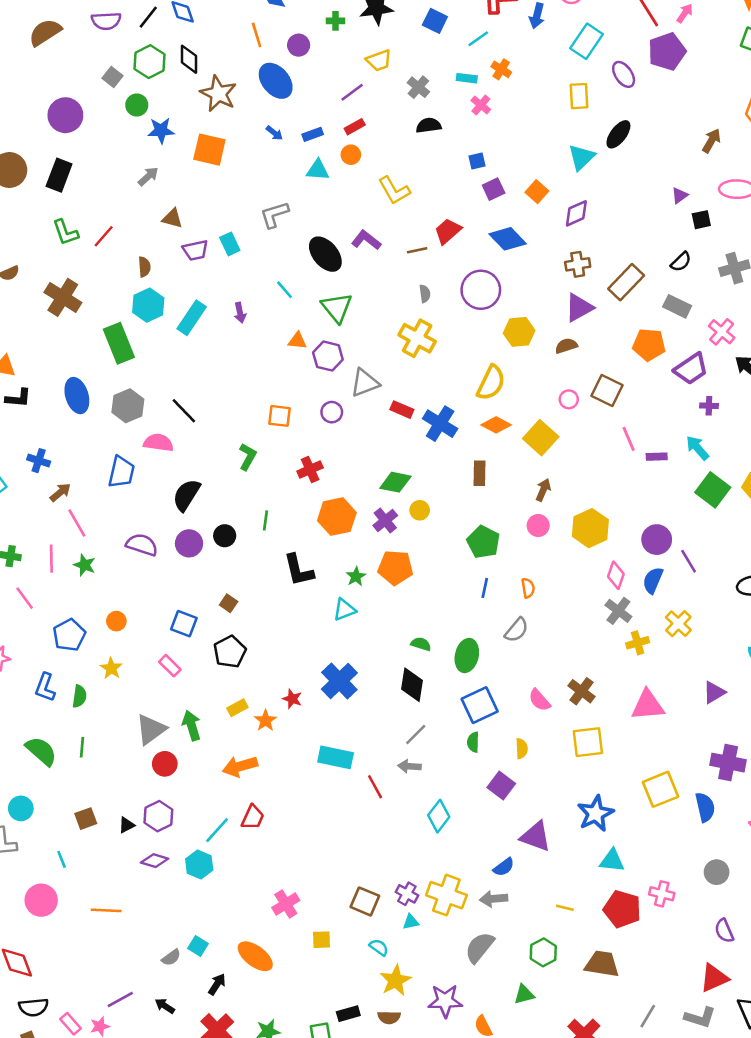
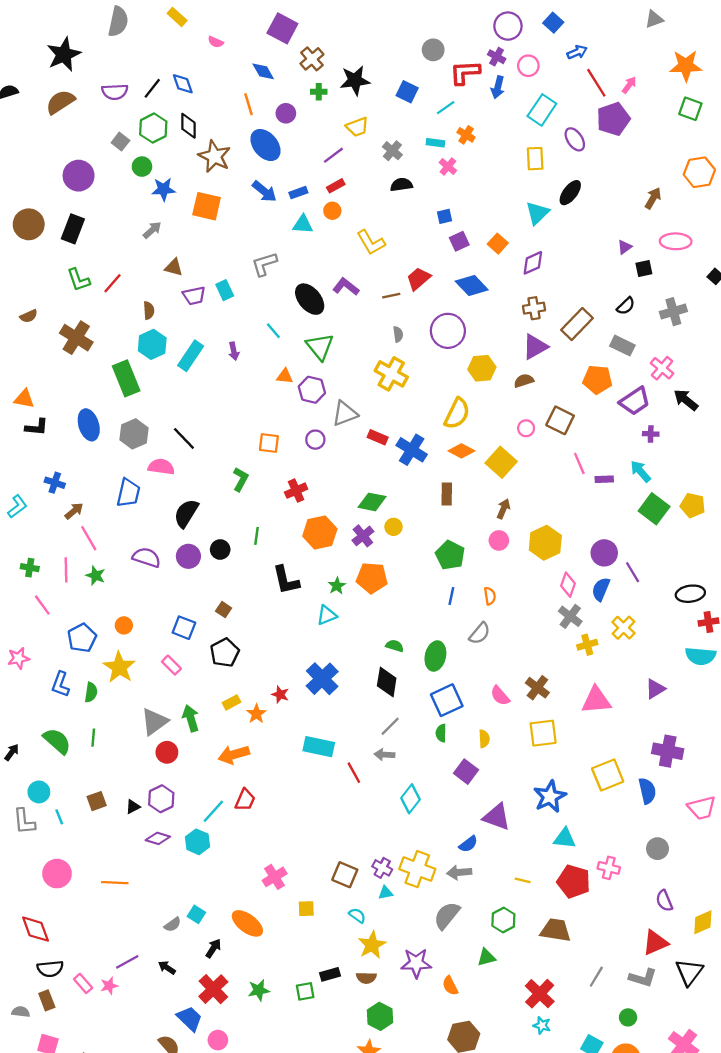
blue arrow: (274, 133) -> (264, 191), size x1.6
yellow star: (111, 668) -> (119, 667), size x1.6
cyan line: (62, 859) -> (59, 817), moved

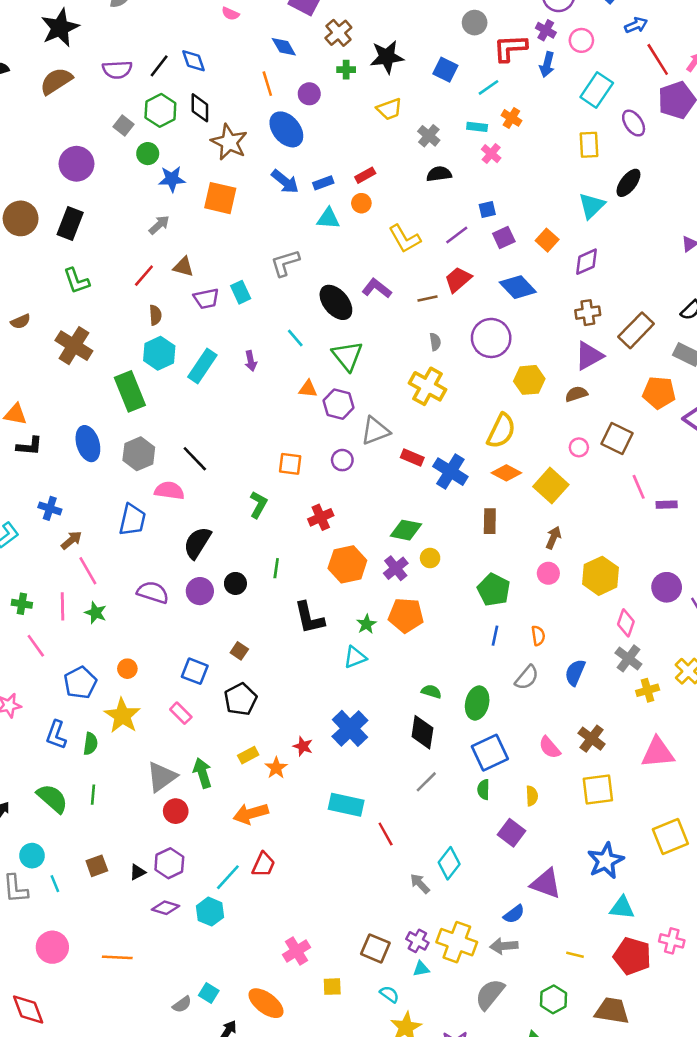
purple line: (333, 155) -> (457, 235), moved
red line: (113, 283) -> (144, 276), moved
blue semicircle: (601, 589) -> (575, 672), moved
gray arrow: (384, 755) -> (420, 884), moved, turned 42

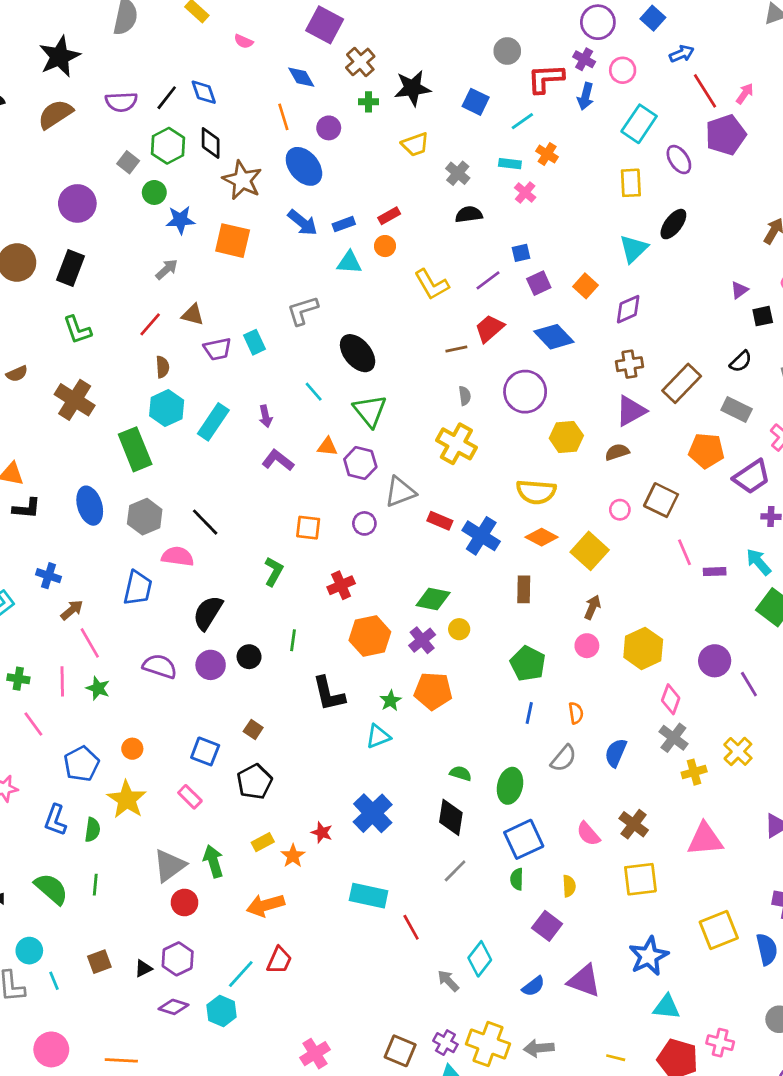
purple L-shape: (377, 288) -> (278, 460), moved
yellow semicircle: (501, 431) -> (536, 492), turned 69
blue semicircle: (514, 914) -> (533, 986), moved

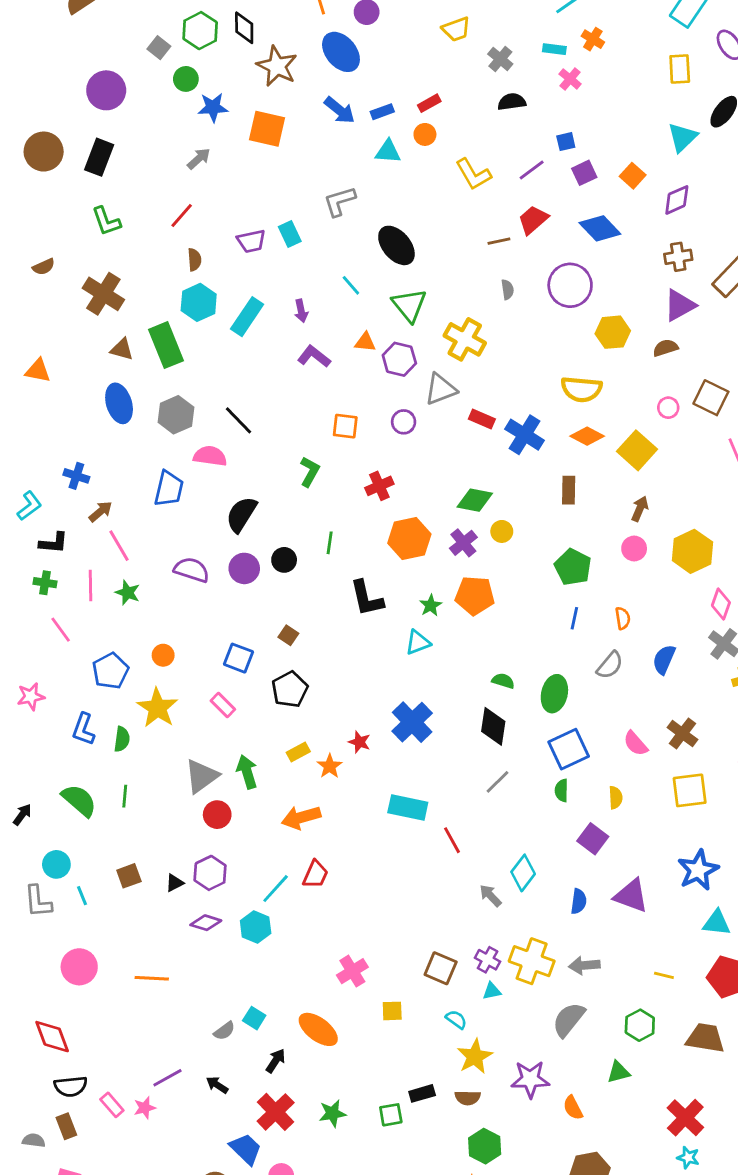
brown triangle: (193, 315) -> (122, 349), moved
yellow cross: (456, 444) -> (465, 339), moved
black L-shape: (27, 508) -> (54, 543), moved
blue semicircle: (533, 986) -> (579, 901), turned -45

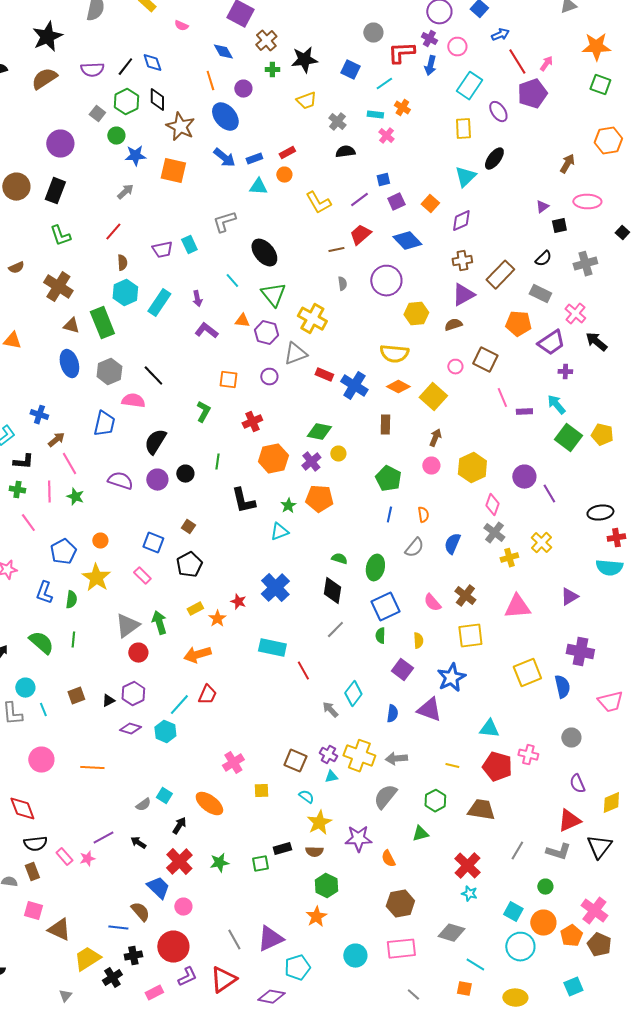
blue star: (698, 870) -> (451, 678), moved

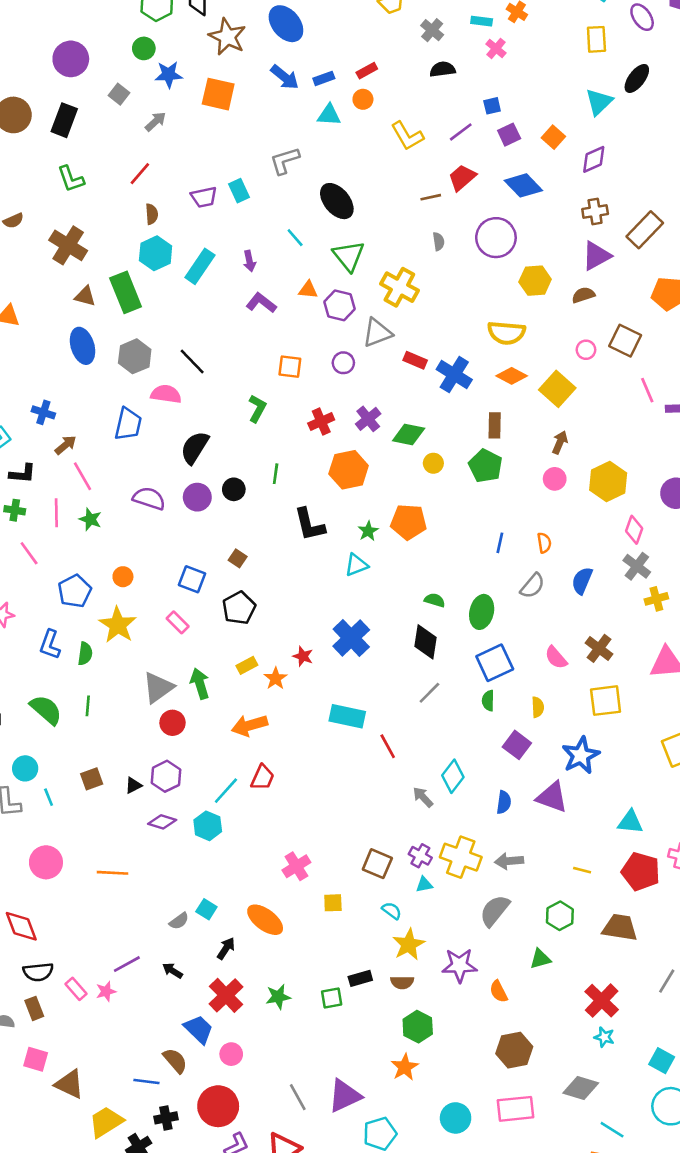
gray square: (97, 114) -> (119, 94), moved
purple cross: (311, 462) -> (368, 419), moved
green pentagon: (388, 479) -> (486, 466), moved

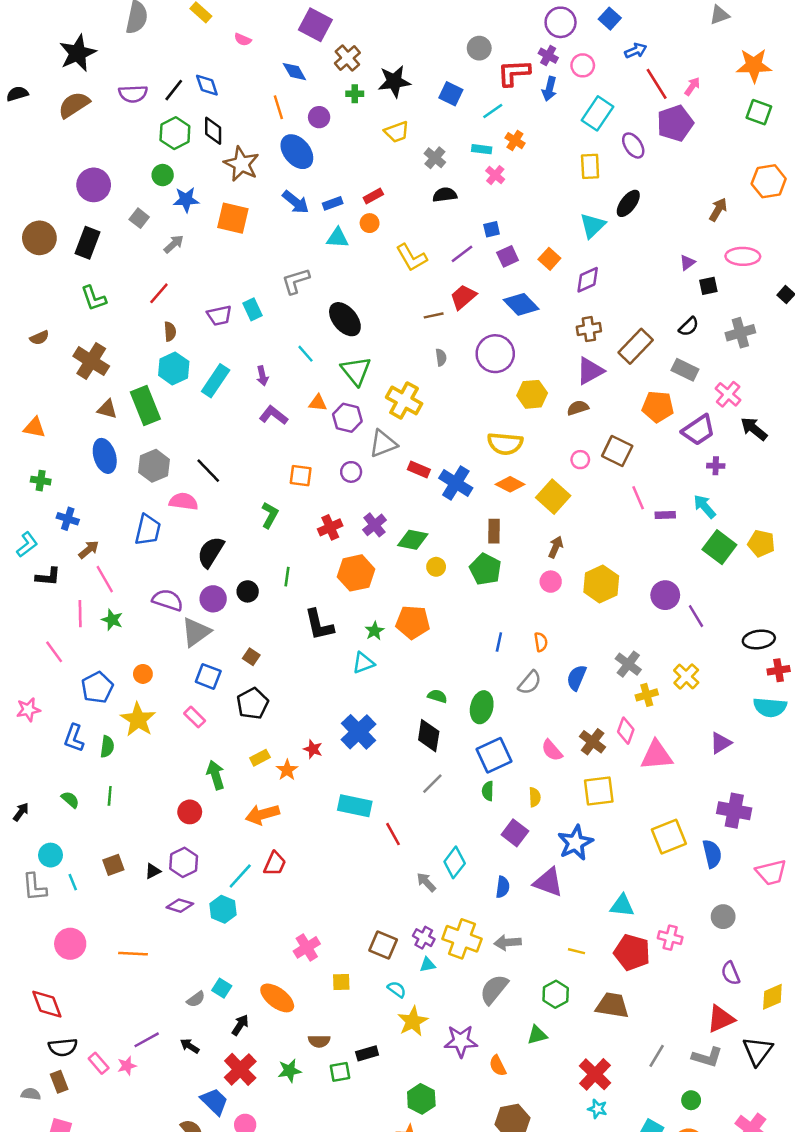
green cross: (15, 510) -> (41, 481), moved
pink diamond: (634, 530) -> (626, 731), moved
gray triangle: (158, 688) -> (196, 632), moved
green semicircle: (46, 710) -> (70, 800), size x0.6
brown semicircle: (402, 982) -> (319, 1041), moved

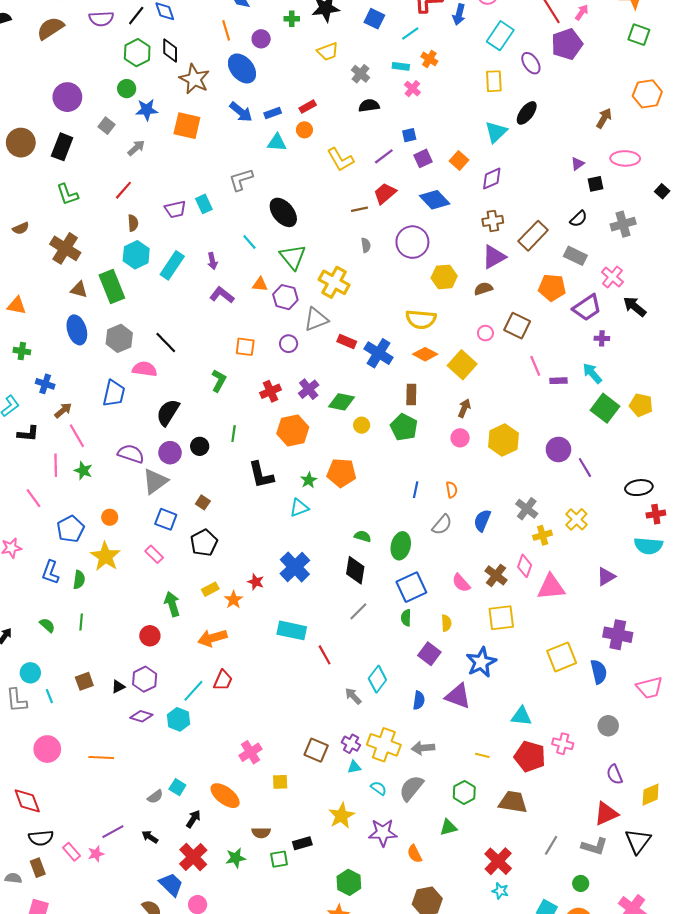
cyan semicircle: (397, 989) -> (379, 788), moved

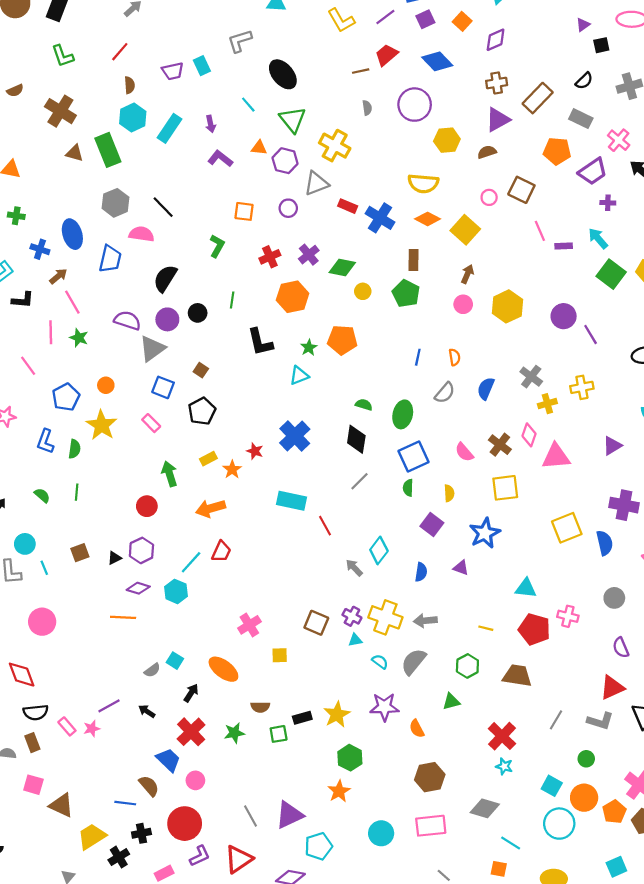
blue ellipse: (77, 330) -> (72, 234), moved
yellow cross: (576, 519) -> (582, 387), turned 35
purple triangle: (458, 696) -> (461, 568), size x0.6
orange line: (101, 757) -> (123, 617), moved
yellow star: (341, 816) -> (337, 715), moved

